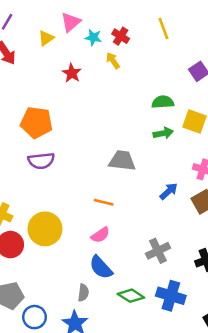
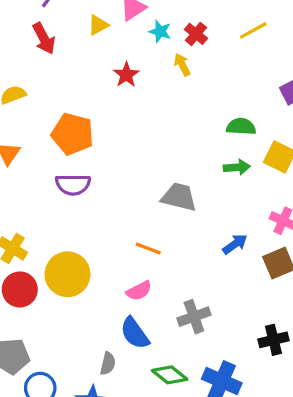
yellow line: (164, 28) -> (253, 30), turned 75
gray cross: (158, 251) -> (194, 317), moved

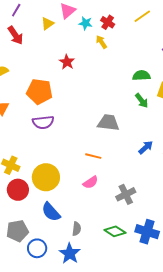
red star: (126, 75) -> (67, 62), moved
green arrow: (237, 167) -> (142, 101), turned 63
blue semicircle: (135, 333) -> (51, 212), moved

